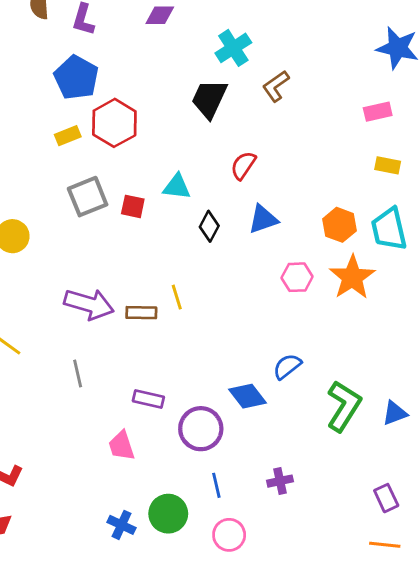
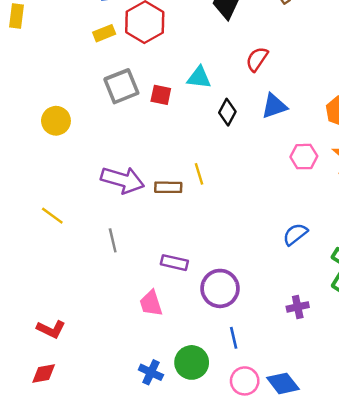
blue diamond: (247, 396) -> (283, 383), moved
purple cross: (280, 481) -> (298, 307), moved

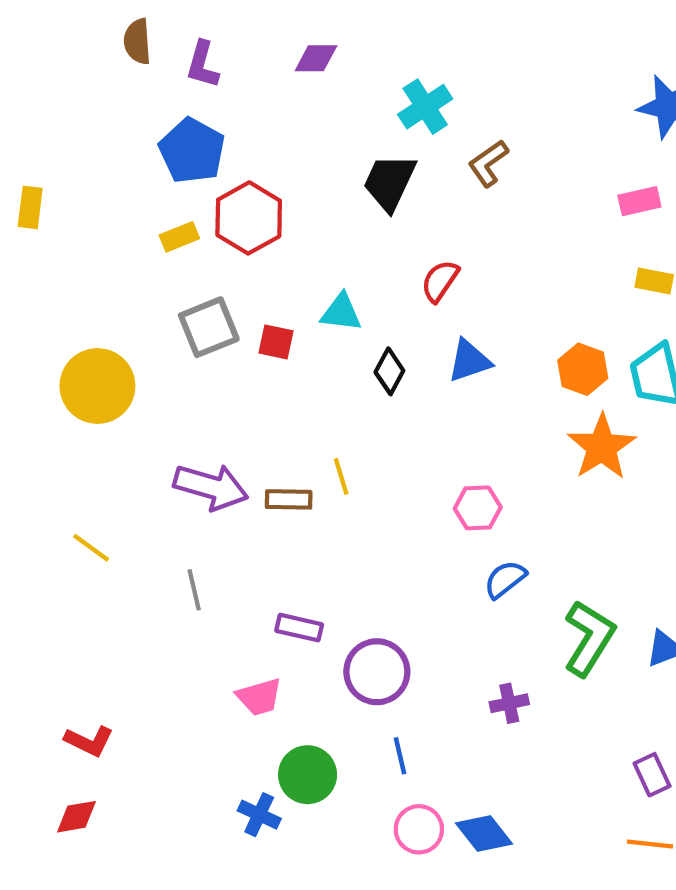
yellow circle: (56, 121) -> (97, 386), size x1.5
pink hexagon: (304, 157) -> (478, 508), moved
pink trapezoid: (151, 303) -> (259, 697), turned -88
green circle: (192, 362) -> (308, 775), moved

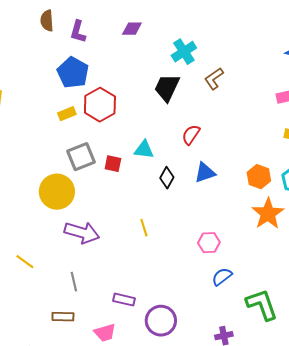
yellow circle: (97, 386) -> (57, 192), moved
brown rectangle: (289, 499) -> (63, 317), moved
green L-shape: (589, 638) -> (262, 305), turned -51

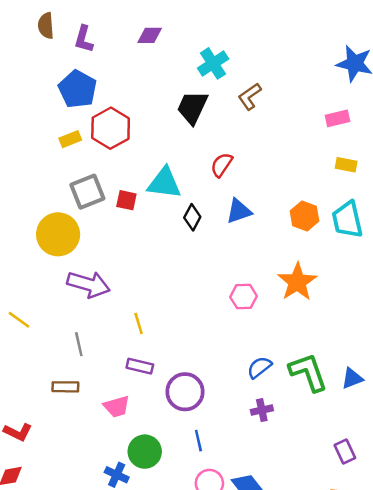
cyan triangle: (144, 150) -> (164, 183), size x1.4
orange star: (268, 214) -> (297, 282), moved
yellow line: (144, 228) -> (139, 323), moved
blue semicircle: (222, 277) -> (259, 367), moved

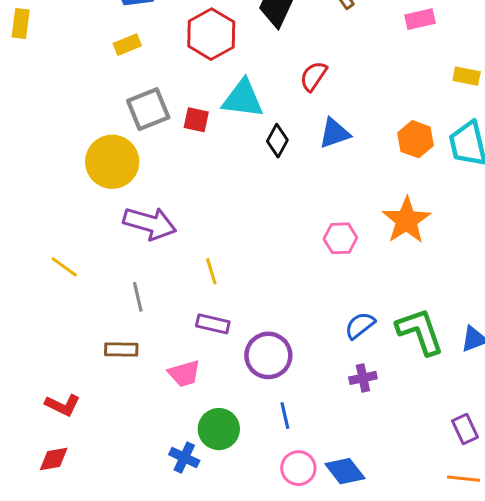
pink rectangle: (338, 118) -> (420, 19), moved
red hexagon: (111, 128) -> (211, 34), moved

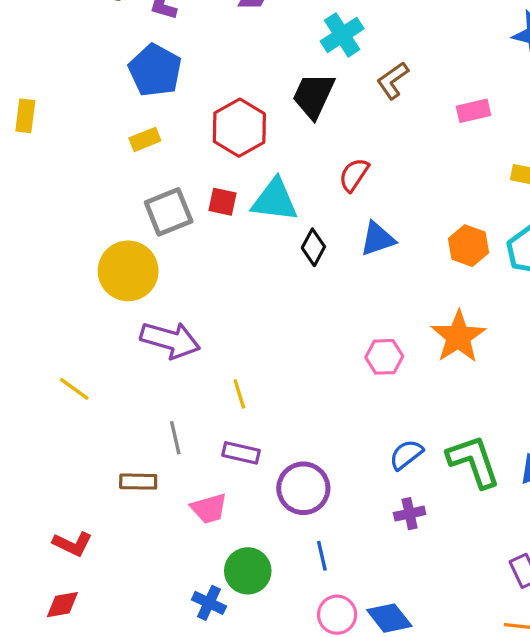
red square: (196, 120) -> (222, 202), moved
gray line: (138, 297) -> (175, 438), moved

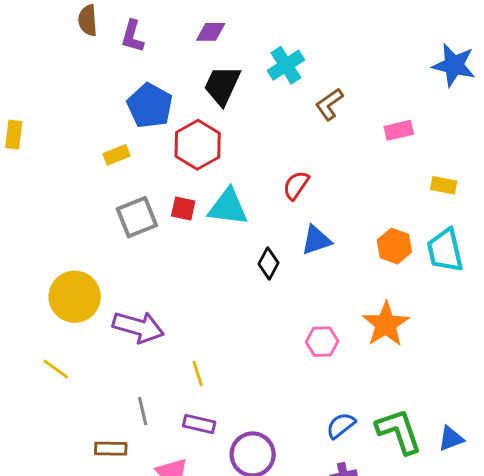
blue pentagon: (155, 70) -> (150, 106), moved
black trapezoid: (313, 96) -> (222, 85), moved
black diamond: (313, 247) -> (269, 263), moved
yellow circle: (128, 271) -> (75, 297), moved

